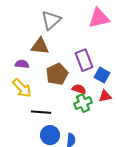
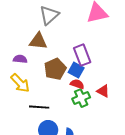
blue square: (102, 75) -> (76, 70), moved
red triangle: (105, 96) -> (103, 91), turned 40

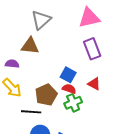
purple rectangle: (82, 55) -> (92, 49), moved
brown pentagon: (55, 69) -> (46, 95), moved
red triangle: (103, 91) -> (94, 84), moved

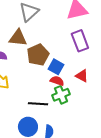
brown pentagon: (46, 95) -> (38, 55), moved
black line: (31, 112) -> (38, 104), moved

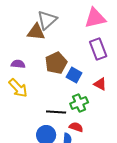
brown triangle: (18, 38) -> (36, 32), moved
red semicircle: (57, 81) -> (76, 127), moved

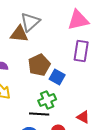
purple rectangle: (98, 49) -> (81, 51), turned 30
red triangle: (100, 84) -> (83, 117), moved
green cross: (79, 103) -> (47, 100), moved

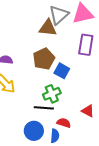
gray triangle: (30, 22) -> (59, 15), moved
brown triangle: (19, 34) -> (48, 28), moved

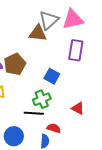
brown pentagon: (44, 59) -> (15, 64), moved
red triangle: (88, 111) -> (78, 108), moved
blue circle: (34, 131) -> (14, 136), moved

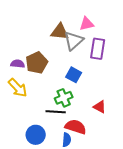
pink triangle: (73, 19) -> (87, 24), moved, size x0.7
gray triangle: (49, 20) -> (74, 41), moved
red semicircle: (54, 128) -> (76, 127), size x1.5

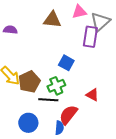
gray triangle: (74, 41) -> (100, 22), moved
brown pentagon: (37, 63) -> (29, 82), moved
purple semicircle: (18, 64) -> (10, 30), moved
red semicircle: (76, 127) -> (68, 115), turned -70

